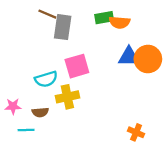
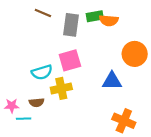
gray rectangle: (63, 27) -> (71, 25), moved
blue triangle: (129, 57) -> (112, 81), moved
pink star: (13, 106) -> (12, 106), moved
orange cross: (136, 132) -> (124, 121), size x1.5

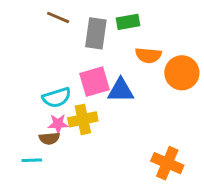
orange semicircle: (109, 20) -> (148, 55), moved
blue triangle: (112, 81) -> (121, 90), moved
pink star: (12, 106) -> (58, 124), moved

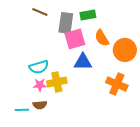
orange semicircle: (148, 55) -> (102, 38), turned 54
pink square: (94, 82) -> (75, 39), moved
brown semicircle: (49, 138) -> (40, 105), moved
orange cross: (167, 163) -> (117, 84), moved

